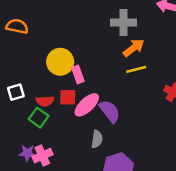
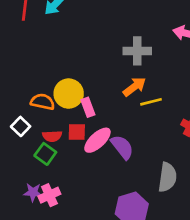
orange semicircle: (17, 26) -> (43, 102), moved
orange arrow: (134, 48) -> (135, 87), moved
white square: (16, 92) -> (21, 126), turned -30
gray semicircle: (97, 139) -> (167, 177), moved, size x1.5

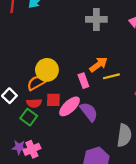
gray cross: (137, 51) -> (96, 19), moved
orange semicircle: (43, 102) -> (36, 83), moved, turned -42
pink rectangle: (88, 107) -> (83, 81), moved

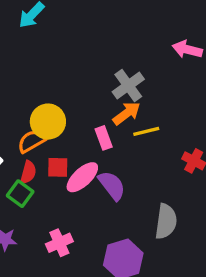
gray cross: (96, 19) -> (128, 85), moved, turned -36
red semicircle: (34, 103) -> (28, 172), turned -72
pink cross: (32, 149) -> (59, 243), moved

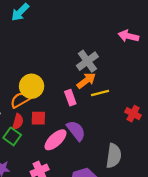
pink ellipse: (82, 177) -> (55, 140), moved

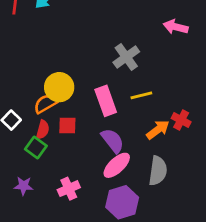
orange arrow: (86, 81) -> (158, 130), moved
pink rectangle: (70, 98) -> (106, 101), size x1.5
pink ellipse: (55, 140) -> (117, 165), moved

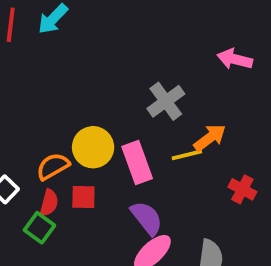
yellow circle: (59, 87) -> (93, 147), moved
orange arrow: (158, 130) -> (210, 138), moved

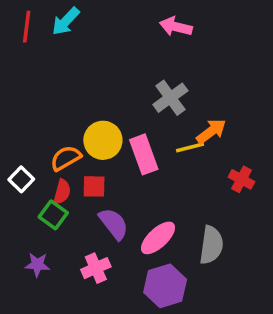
pink arrow: (235, 59) -> (176, 27), moved
purple semicircle: (147, 218) -> (114, 224), moved

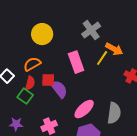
orange arrow: (211, 131) -> (114, 49), turned 66
yellow circle: (103, 140) -> (42, 34), moved
yellow line: (190, 147) -> (102, 58), turned -42
purple semicircle: (114, 224) -> (59, 89), moved

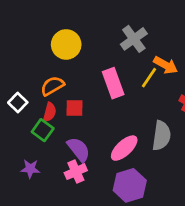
purple semicircle: (59, 89) -> (79, 149), moved
gray semicircle: (114, 113) -> (161, 136), moved

